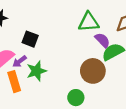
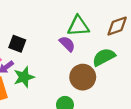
purple semicircle: (102, 40) -> (67, 44), moved

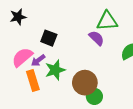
brown circle: (83, 77) -> (85, 83), moved

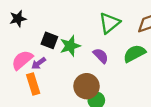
green triangle: (107, 21) -> (109, 23), turned -35
purple semicircle: (97, 38) -> (101, 56), moved
green star: (55, 70) -> (70, 46), moved

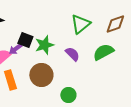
purple arrow: (39, 63) -> (15, 49), moved
brown circle: (86, 86) -> (41, 75), moved

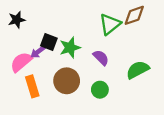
brown diamond: (115, 24) -> (134, 15), moved
green semicircle: (103, 52) -> (138, 70), moved
green circle: (68, 95) -> (100, 90), moved

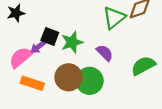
orange rectangle: (32, 86) -> (32, 83), turned -55
green circle: (100, 90) -> (90, 81), moved, size x1.5

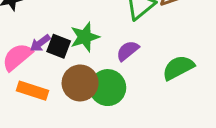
black square: (50, 36) -> (59, 46), moved
purple semicircle: (105, 53) -> (128, 51), turned -84

